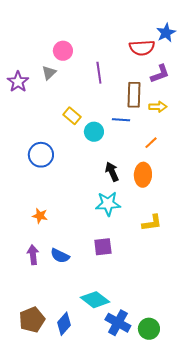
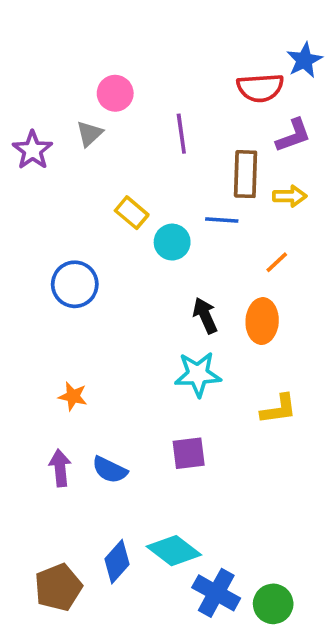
blue diamond: (64, 324) -> (117, 562), moved

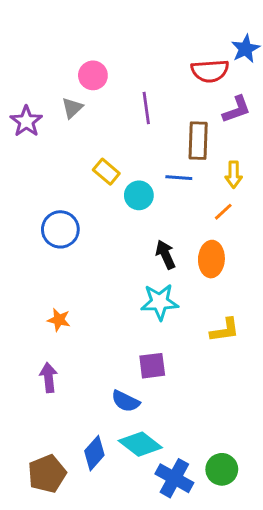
yellow arrow: (290, 196) -> (234, 175), moved, turned 90
blue semicircle: (110, 470) -> (126, 401), moved
green circle: (273, 604) -> (222, 469), moved

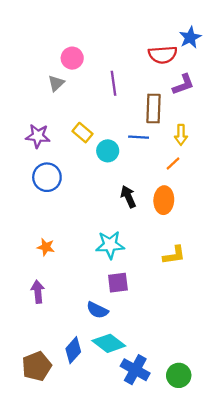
purple star: (26, 121) -> (38, 136), moved, turned -30
cyan star: (160, 302) -> (110, 245), moved
green circle: (222, 469) -> (179, 375), moved

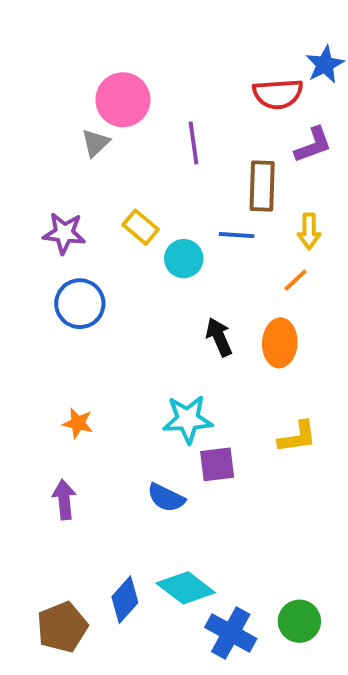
pink circle: (72, 58) -> (123, 100), size x1.4
purple square: (118, 283) -> (217, 464), moved
blue semicircle: (97, 310) -> (166, 498), moved
green circle: (179, 375) -> (299, 621), moved

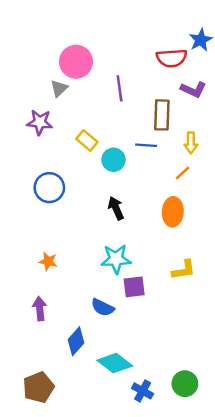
purple L-shape: (313, 145) -> (193, 90), turned 45
purple star: (64, 233) -> (40, 122), moved
black arrow: (219, 337) -> (116, 208), moved
blue diamond: (125, 600) -> (76, 341), moved
blue cross: (231, 633) -> (143, 391), size x0.7

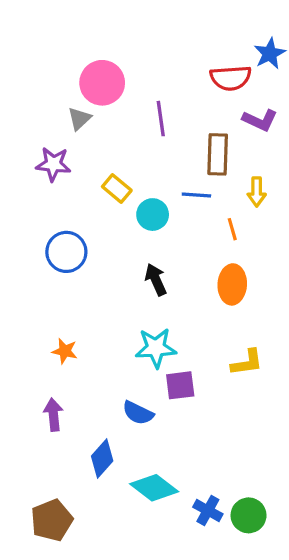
orange line: (182, 173) -> (232, 229), moved, turned -63
blue cross: (143, 391) -> (208, 510), moved

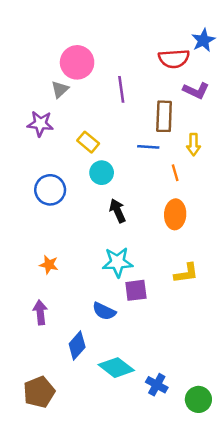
cyan circle: (153, 215) -> (102, 173), moved
green circle: (249, 515) -> (198, 399), moved

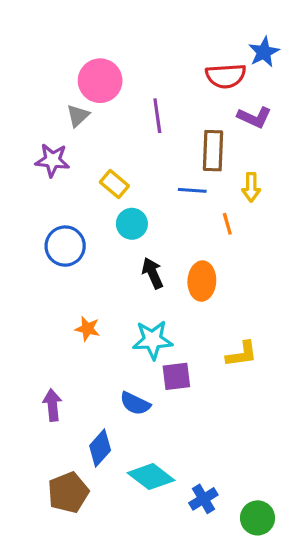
orange ellipse: (175, 214) -> (202, 281), moved
orange star: (49, 265) -> (87, 329), moved
blue cross: (157, 385) -> (203, 499), turned 30
brown pentagon: (39, 392) -> (68, 493), moved

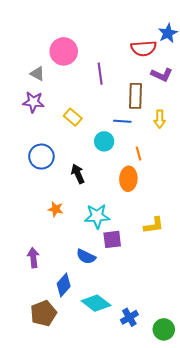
gray triangle: (78, 116) -> (37, 74), moved, turned -49
cyan circle: (132, 224) -> (104, 141), moved
orange line: (227, 224) -> (138, 154), moved
black arrow: (153, 273) -> (78, 174), moved

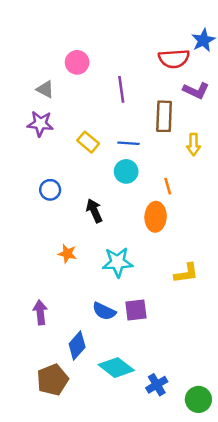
pink circle: (64, 51) -> (77, 62), size x0.7
blue line: (122, 121) -> (129, 143), moved
blue circle: (41, 157) -> (50, 190), size x0.7
purple square: (112, 239) -> (136, 310), moved

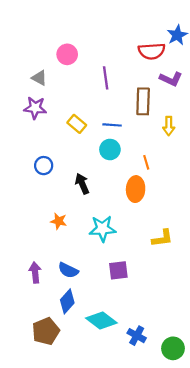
blue semicircle: (104, 311) -> (68, 270), moved
blue cross: (157, 385) -> (137, 336), turned -30

